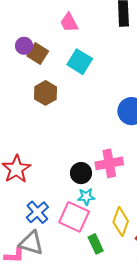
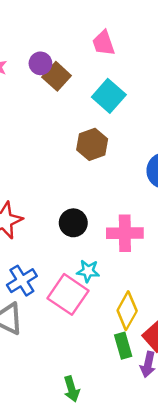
brown hexagon: (45, 93) -> (92, 144), moved
black circle: (81, 173) -> (73, 223), moved
green rectangle: (96, 244) -> (123, 346), moved

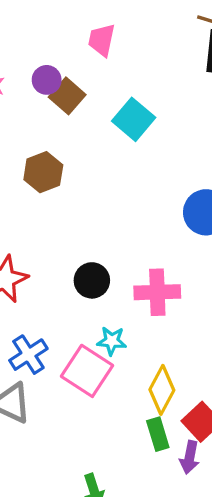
pink trapezoid: (103, 43) -> (102, 40), moved, turned 32
brown hexagon: (92, 144) -> (43, 172), moved

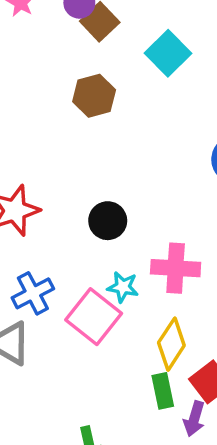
brown hexagon: (43, 172) -> (94, 96), moved
pink cross: (157, 292) -> (176, 268), moved

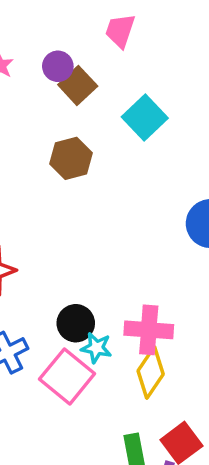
black circle: (108, 221) -> (76, 323), moved
yellow diamond: (171, 344) -> (151, 373), moved

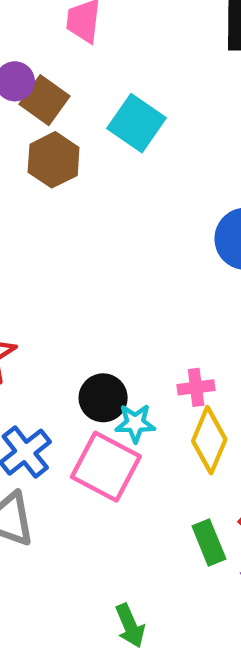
brown hexagon: (71, 158) -> (54, 160), moved
pink cross: (149, 330) -> (196, 387), size x0.6

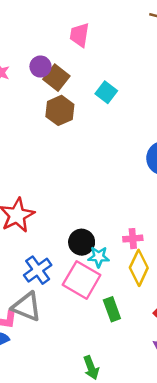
cyan square: (137, 123) -> (106, 92), size x0.7
green rectangle: (209, 542) -> (112, 309), moved

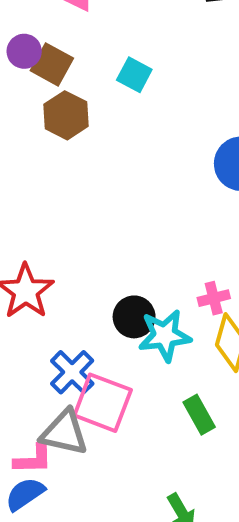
cyan star: (99, 257) -> (165, 336), size x1.5
pink square: (82, 280) -> (103, 403), moved

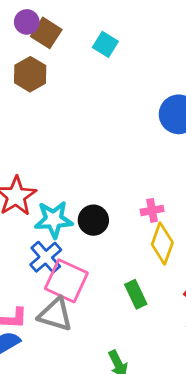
brown hexagon: (66, 115) -> (30, 74), moved
cyan star: (165, 336) -> (54, 220), moved
gray triangle: (64, 433) -> (55, 314), moved

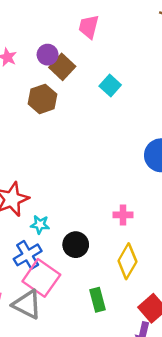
pink cross: (152, 210) -> (123, 215), moved
cyan star: (54, 220) -> (40, 225), size x0.6
black circle: (93, 220) -> (76, 245), moved

